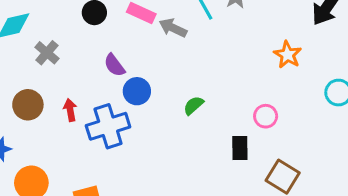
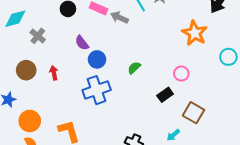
orange star: (288, 55) -> (195, 33), size x1.4
blue cross: (108, 126) -> (97, 90), moved
black rectangle: (240, 148) -> (165, 95), turned 56

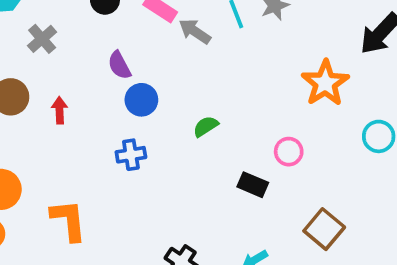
blue cross: (97, 90) -> (131, 155), size x0.6
black rectangle: (165, 95) -> (253, 185), turned 49
brown square: (194, 113) -> (324, 229), moved

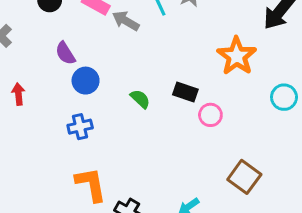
green semicircle: (206, 126) -> (140, 99), turned 80
black rectangle: (253, 185) -> (185, 92), moved
orange L-shape: (69, 220) -> (91, 184), moved

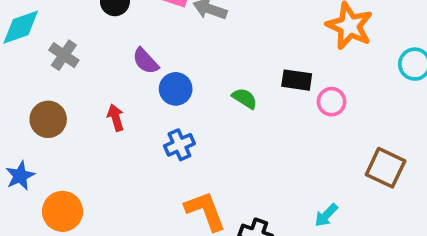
red arrow: (18, 94) -> (116, 118), moved

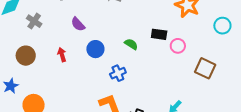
blue circle: (176, 89) -> (95, 49), moved
blue cross: (179, 145) -> (118, 73), moved
brown square: (386, 168) -> (205, 68), moved

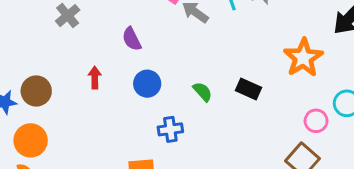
pink circle: (178, 46) -> (316, 121), moved
brown circle: (26, 56) -> (36, 91), moved

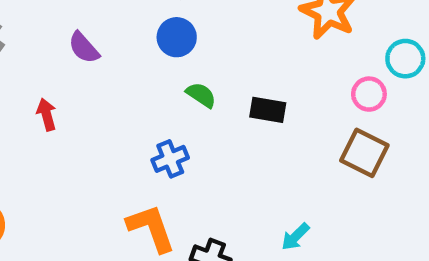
blue circle: (147, 84) -> (177, 37), moved
black rectangle: (248, 89) -> (268, 110), moved

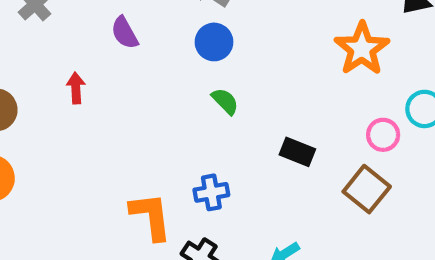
black rectangle: (268, 110) -> (297, 152), moved
blue cross: (170, 159) -> (211, 192), moved

